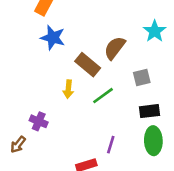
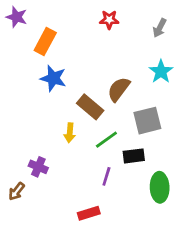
gray square: (142, 78) -> (147, 121), size x1.5
black rectangle: (149, 111) -> (134, 156), moved
purple line: (111, 145) -> (106, 176), moved

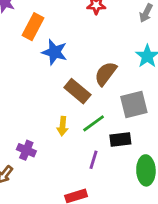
blue star: (53, 78) -> (55, 52), moved
yellow arrow: (70, 133) -> (63, 126), moved

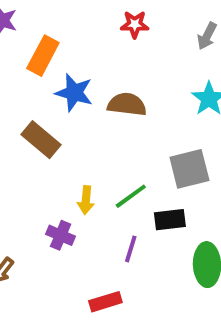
brown semicircle: (106, 74) -> (127, 104), moved, turned 60
brown rectangle: (77, 91) -> (41, 140), moved
purple cross: (26, 150) -> (61, 235), moved

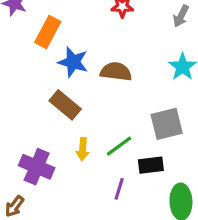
brown rectangle: (41, 140) -> (65, 105), moved
purple cross: (61, 235) -> (37, 167), moved, size x1.5

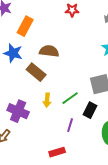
blue star: (73, 62) -> (13, 53), moved
brown semicircle: (116, 72) -> (49, 51), moved
black rectangle: (151, 165) -> (90, 110), turned -56

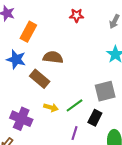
yellow arrow: (47, 100) -> (51, 107), turned -80

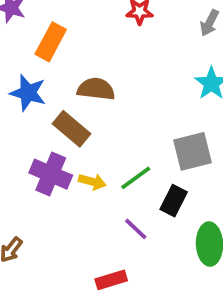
purple cross: (21, 119) -> (51, 174), moved
purple line: (74, 133) -> (136, 229), turned -64

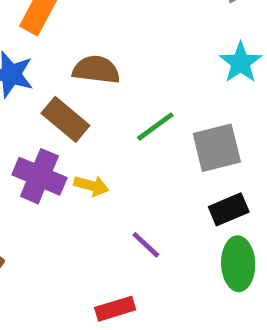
green line: (136, 178) -> (155, 126), moved
black rectangle: (174, 201) -> (229, 209), moved, turned 40

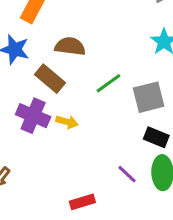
black rectangle: (229, 209) -> (156, 137), turned 45
purple line: (146, 245) -> (127, 174), moved

